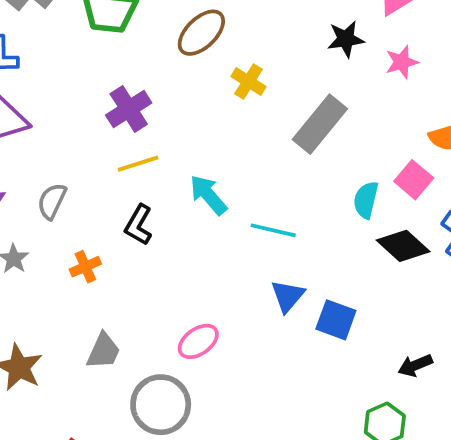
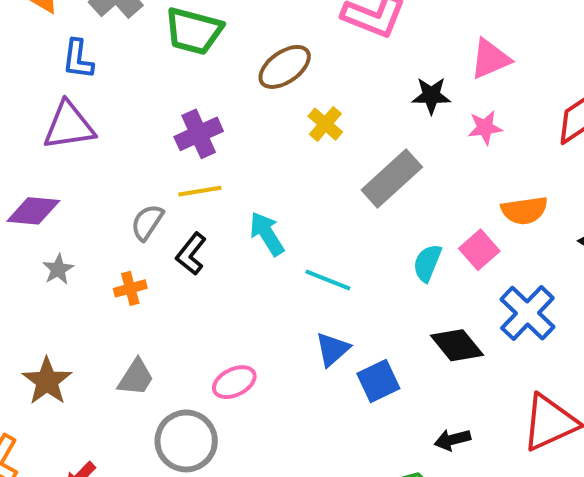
gray semicircle: (52, 201) -> (147, 222), moved
black diamond: (403, 246) -> (457, 345), moved
blue square: (336, 320) -> (378, 381), turned 36

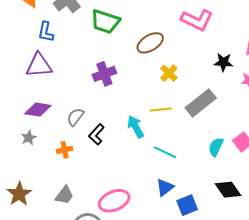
yellow line: (200, 191) -> (161, 109), moved
purple diamond: (33, 211) -> (38, 110), moved
pink ellipse: (234, 382) -> (114, 201), size x1.4

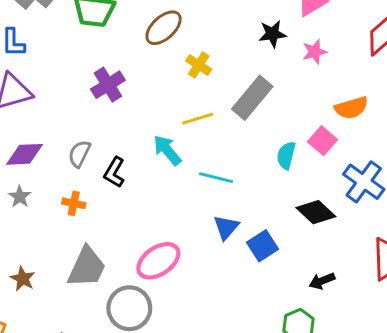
orange cross: (65, 150) -> (74, 203), turned 35
brown star: (19, 194) -> (23, 279), size x0.7
gray trapezoid: (64, 195) -> (87, 267), size x1.5

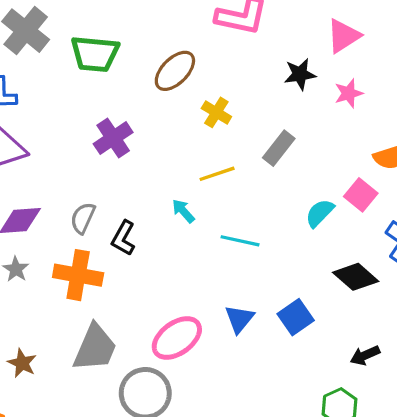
gray rectangle: (252, 98) -> (279, 148), size x0.7
cyan arrow: (167, 150) -> (183, 211), size x0.7
cyan semicircle: (286, 155) -> (320, 213), turned 32
orange cross: (74, 203) -> (78, 275), size x1.8
blue triangle: (226, 227) -> (239, 319), moved

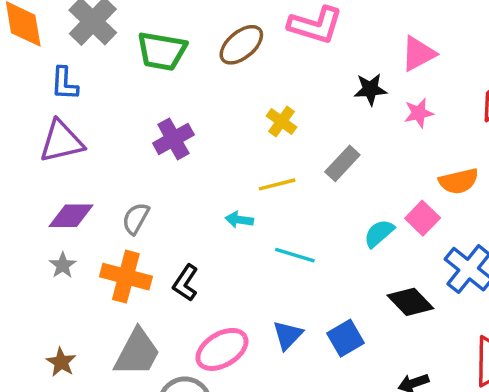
brown ellipse: (175, 71) -> (241, 45), moved
cyan arrow: (183, 211) -> (239, 220), turned -45
black L-shape: (123, 238) -> (186, 283), moved

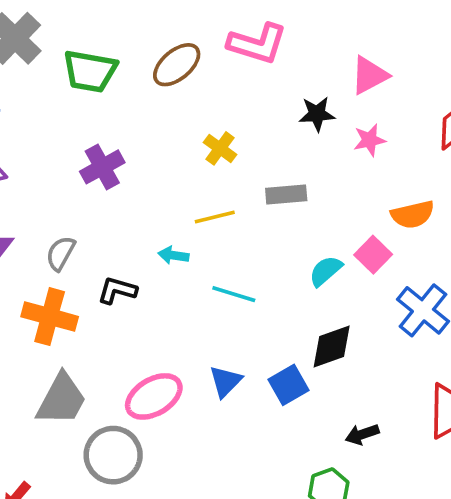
gray rectangle: (342, 163) -> (286, 194), turned 42
black L-shape: (186, 283) -> (117, 290), moved, turned 72
black diamond: (410, 302) -> (332, 347), moved, turned -66

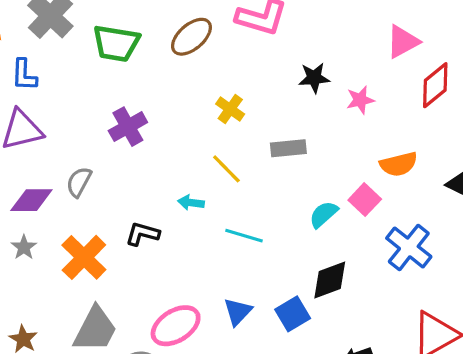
pink triangle: (369, 75) -> (403, 42), moved
yellow line: (215, 217) -> (226, 169), turned 60
gray semicircle: (61, 253) -> (79, 182), moved
orange cross: (50, 317) -> (84, 257), turned 30

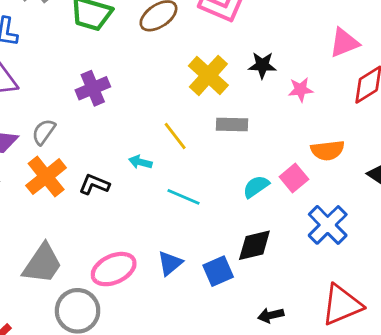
yellow cross: (230, 109) -> (208, 75), moved, size x1.6
orange cross: (84, 257) -> (46, 177), moved

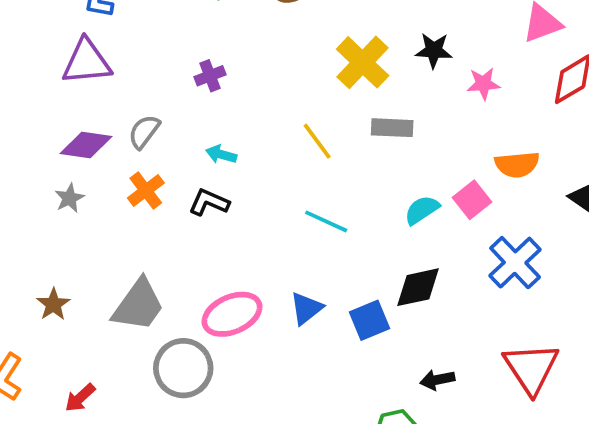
purple cross: (93, 88) -> (210, 76), size x0.7
cyan arrow: (140, 162) -> (221, 154), moved
orange cross: (46, 177) -> (146, 190), size x0.7
red triangle: (342, 305) -> (531, 368), turned -42

